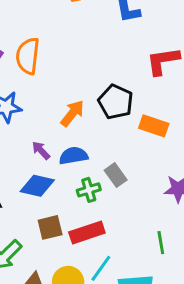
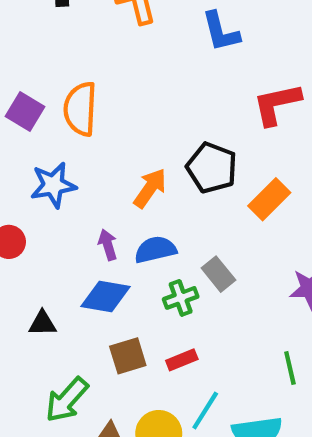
orange rectangle: (154, 126) -> (269, 199), turned -60
purple arrow: (41, 150) -> (108, 245), turned 30
red rectangle: (87, 233) -> (182, 360), size x0.6

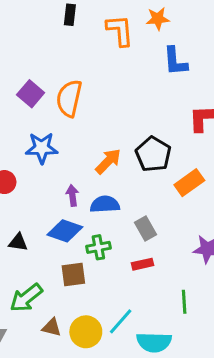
green cross: (181, 298) -> (98, 247), moved
red rectangle: (182, 360) -> (143, 264), moved

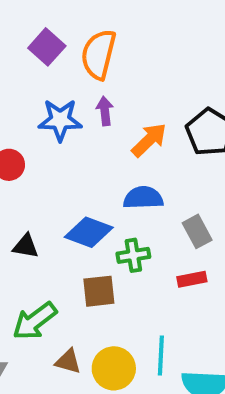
purple arrow: (72, 195) -> (105, 111), moved
cyan line: (121, 321) -> (161, 355), turned -40

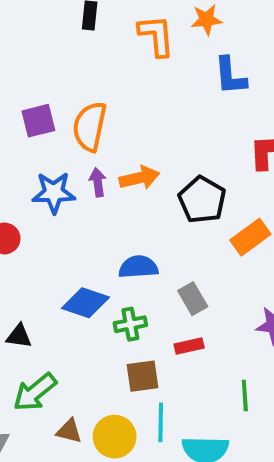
purple square: (47, 47) -> (38, 121), turned 36
orange arrow: (149, 140) -> (139, 178), moved, turned 33
black triangle: (26, 246) -> (19, 336), moved
brown square: (99, 291) -> (142, 376), moved

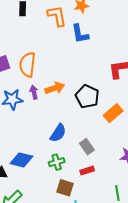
blue L-shape: (230, 76) -> (80, 34), moved
blue semicircle: (138, 267) -> (58, 133), turned 132
blue diamond: (86, 303) -> (21, 160), moved
brown square: (142, 376) -> (65, 188), turned 30

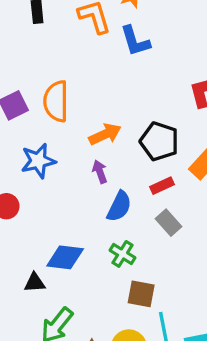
purple arrow: (34, 92) -> (100, 172), moved
green cross: (57, 162) -> (123, 254), turned -35
red rectangle: (87, 171) -> (162, 186), moved

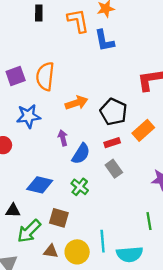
purple arrow: (100, 172) -> (63, 138), moved
black triangle: (35, 283) -> (13, 211), moved
brown square: (141, 294) -> (59, 218), moved

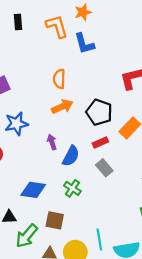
orange semicircle: (45, 76) -> (59, 79), moved, size x0.7

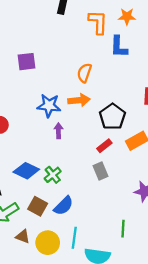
blue star: (16, 124) -> (49, 106), moved
red rectangle: (100, 142) -> (104, 146), turned -32
blue semicircle: (71, 156) -> (64, 206), moved
green cross: (72, 188) -> (53, 175), moved

